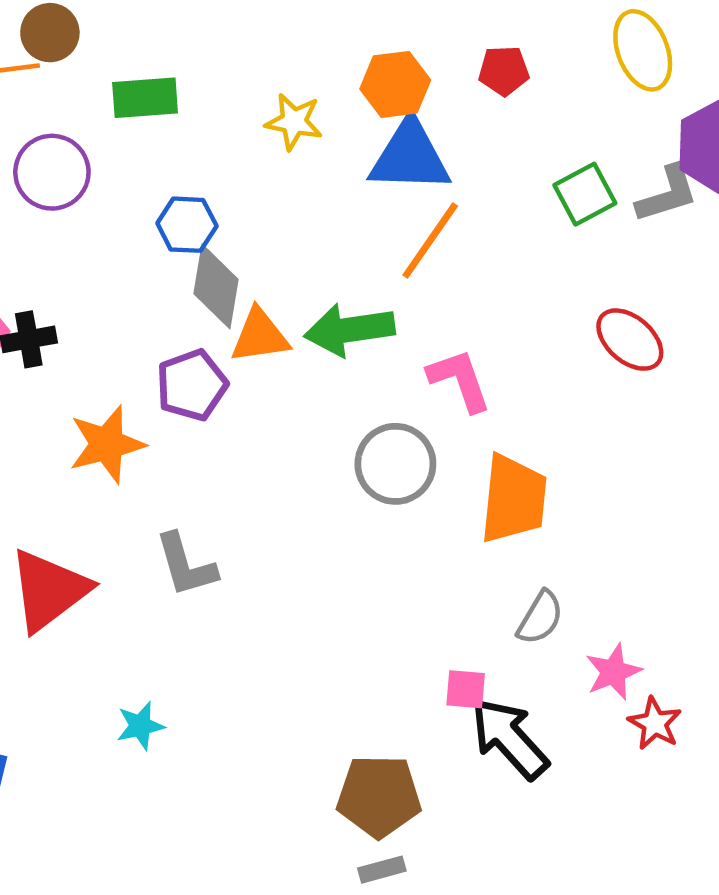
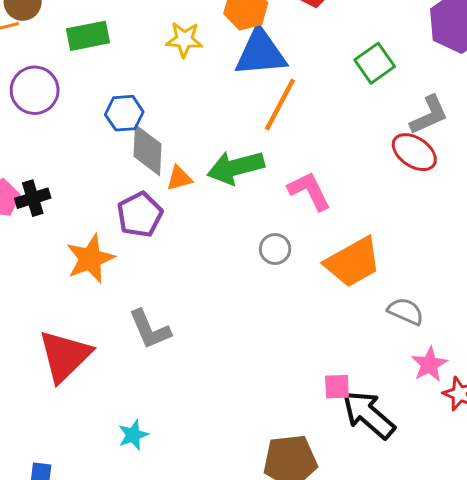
gray L-shape: (667, 194) -> (429, 115), moved
orange triangle: (260, 336) -> (179, 178), size x0.7
gray circle: (395, 464) -> (275, 249), size x0.6
orange trapezoid: (514, 499) -> (353, 262), turned 62
gray semicircle: (540, 618) -> (406, 311), moved, turned -90

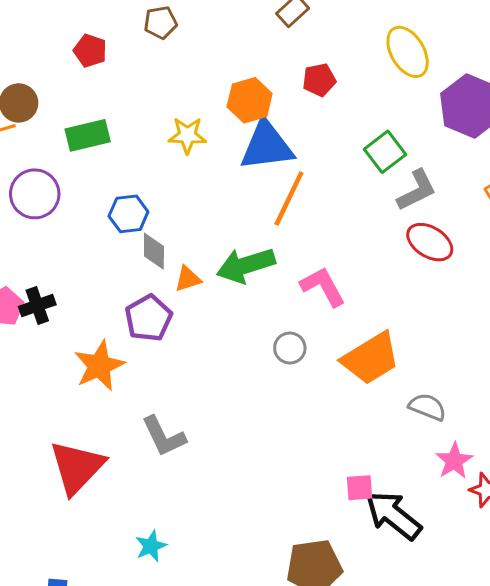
gray L-shape: (429, 115) -> (417, 190), moved
gray diamond: (148, 150) -> (154, 251), size x0.7

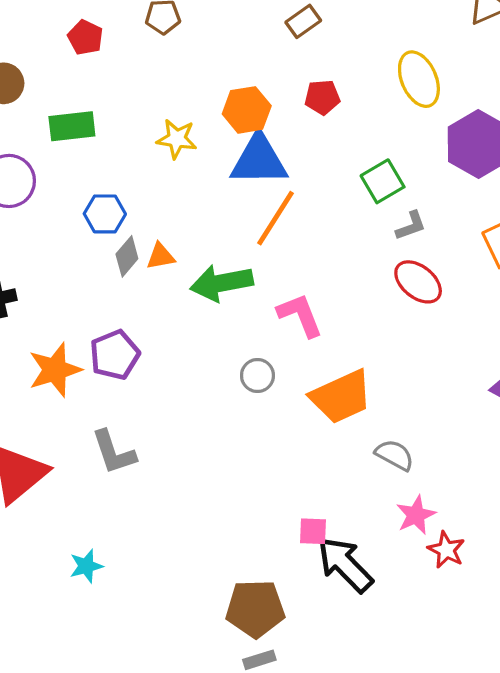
gray L-shape: (417, 190) -> (411, 226), size x0.7
gray diamond: (154, 251) -> (127, 256), turned 33
orange triangle: (188, 279) -> (160, 256), moved
purple pentagon: (149, 318) -> (115, 355), moved

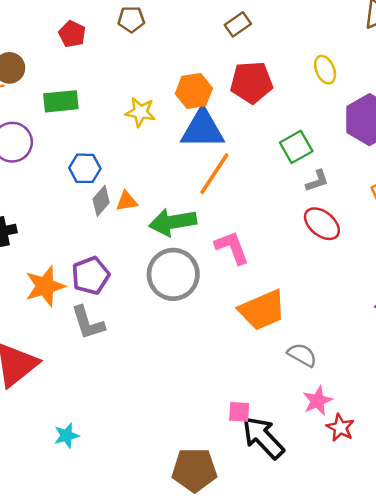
yellow ellipse: (419, 79) -> (325, 70), size x0.7
red pentagon: (322, 97) -> (251, 82), size x1.6
gray circle: (257, 376) -> (173, 274), moved, size x2.0
gray L-shape: (114, 452) -> (88, 323), moved

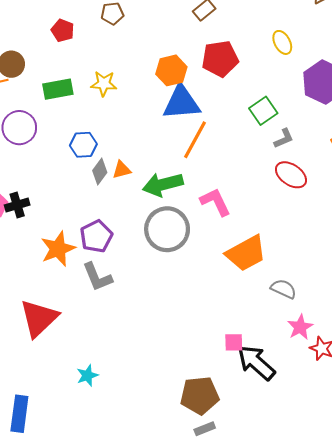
yellow star: (140, 112) -> (104, 84), moved

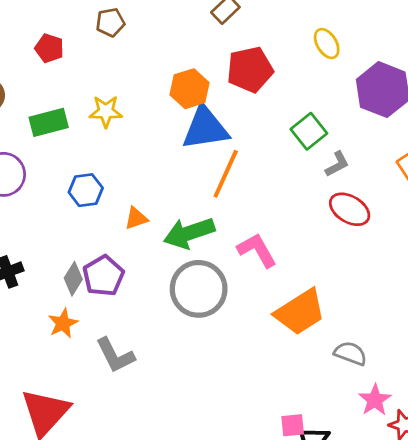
gray diamond: (100, 171) -> (73, 279), moved
purple pentagon: (96, 236) -> (103, 276), moved
orange star: (58, 249) -> (63, 323), size x0.7

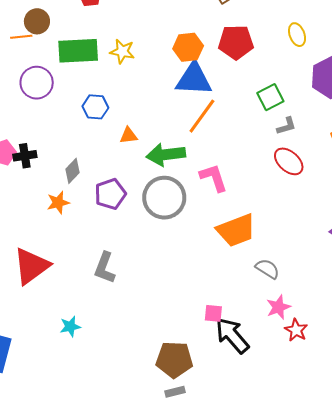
green rectangle: (49, 122) -> (78, 51), size x1.4
purple pentagon: (103, 276) -> (110, 194), moved
gray L-shape: (115, 355) -> (105, 268), moved, turned 36

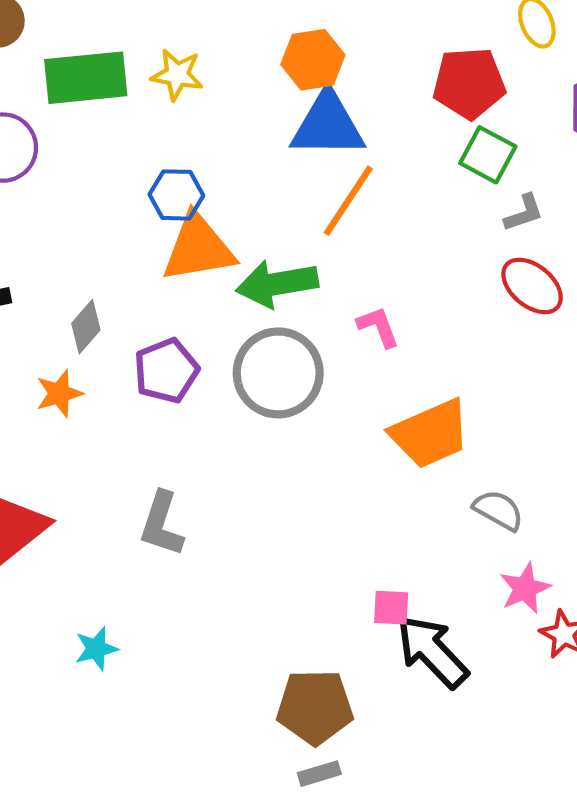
red pentagon: (236, 42) -> (469, 83), moved
green square: (270, 97) -> (488, 155), turned -32
blue hexagon: (95, 107) -> (176, 195), moved
orange triangle: (129, 136) -> (198, 248), size x2.0
pink L-shape: (214, 178) -> (378, 327), size x0.7

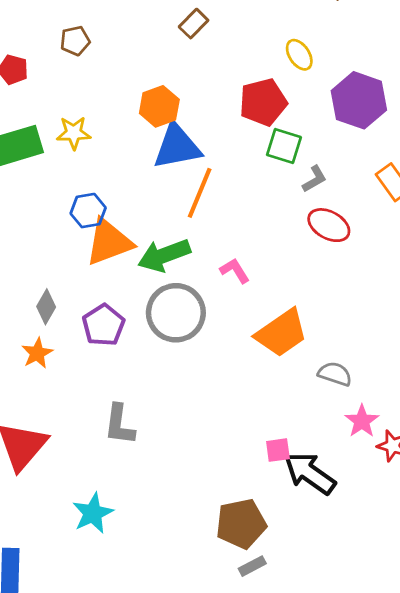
cyan star: (96, 649) -> (93, 513), size x1.4

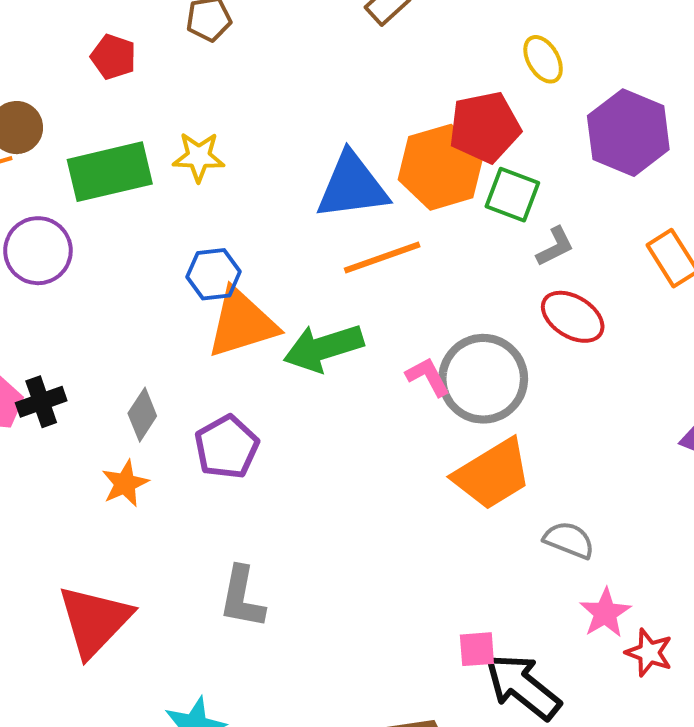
orange hexagon: (159, 106) -> (441, 167), moved, size x1.4
orange line: (200, 193) -> (382, 258), turned 45
gray circle: (176, 313) -> (483, 379), moved

